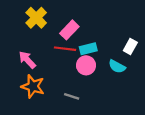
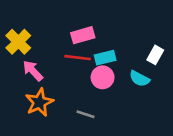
yellow cross: (36, 18) -> (18, 42), moved
pink rectangle: (69, 30) -> (83, 35), turned 30
orange star: (33, 86) -> (39, 102), turned 30

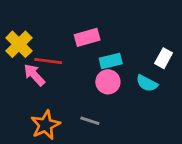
red line: (78, 58) -> (48, 61), moved
orange star: (39, 102) -> (45, 125), moved

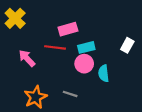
yellow cross: (19, 44) -> (15, 18), moved
red line: (48, 61) -> (55, 47), moved
cyan semicircle: (147, 83) -> (104, 73), moved, turned 56

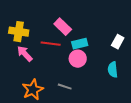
yellow cross: (15, 18) -> (19, 32), moved, turned -36
pink rectangle: (68, 29) -> (63, 27), turned 60
cyan semicircle: (104, 73) -> (113, 70), moved

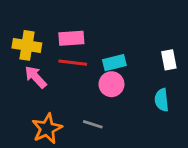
pink rectangle: (63, 27) -> (71, 38), moved, turned -48
white rectangle: (118, 42) -> (169, 60), turned -40

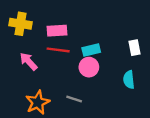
yellow cross: (27, 45) -> (21, 24), moved

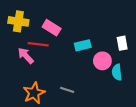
pink rectangle: (57, 31) -> (52, 28), turned 36
red line: (58, 50) -> (38, 44), moved
pink circle: (89, 67) -> (102, 61), moved

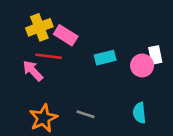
yellow cross: (18, 21) -> (39, 27), moved, turned -30
pink circle: (102, 61) -> (142, 65), moved
cyan semicircle: (117, 72) -> (139, 113), moved

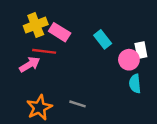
cyan rectangle: (105, 58) -> (103, 39), moved, turned 66
pink arrow: (33, 71) -> (30, 64), turned 102
cyan semicircle: (139, 113) -> (135, 84), moved

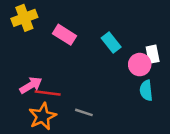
yellow cross: (36, 25) -> (24, 18), moved
red line: (44, 51) -> (48, 93), moved
pink arrow: (30, 64) -> (31, 85), moved

